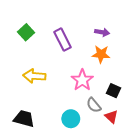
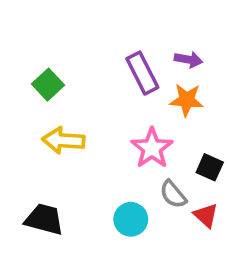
green square: (26, 32) -> (48, 85), moved
purple rectangle: (62, 40) -> (142, 73), moved

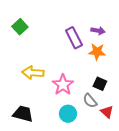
green square: (48, 85) -> (20, 27), moved
pink star: (152, 148) -> (63, 85), moved
black square: (210, 167) -> (100, 84), moved

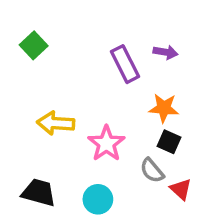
orange star: (97, 52) -> (164, 108), moved
cyan circle: (68, 114) -> (98, 199), moved

